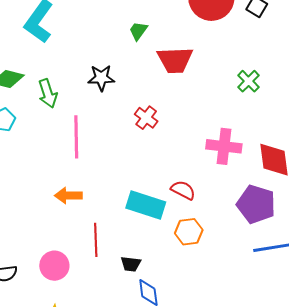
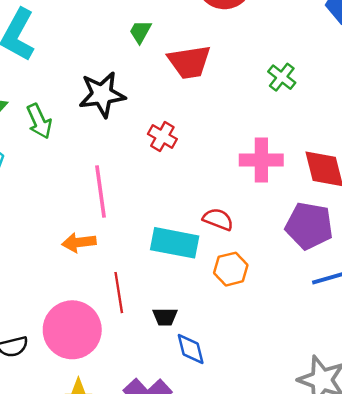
black star: (101, 78) -> (102, 94), size x1.4
pink line: (76, 137) -> (101, 191), moved
pink circle: (54, 266) -> (72, 330), size x1.6

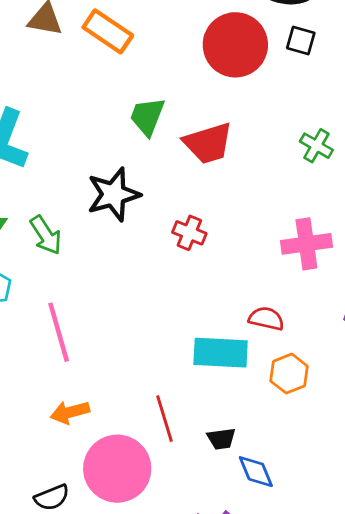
green trapezoid: (140, 32) -> (147, 117), size x1.4
pink line: (101, 191) -> (59, 332), moved
orange arrow: (79, 242) -> (70, 412), moved

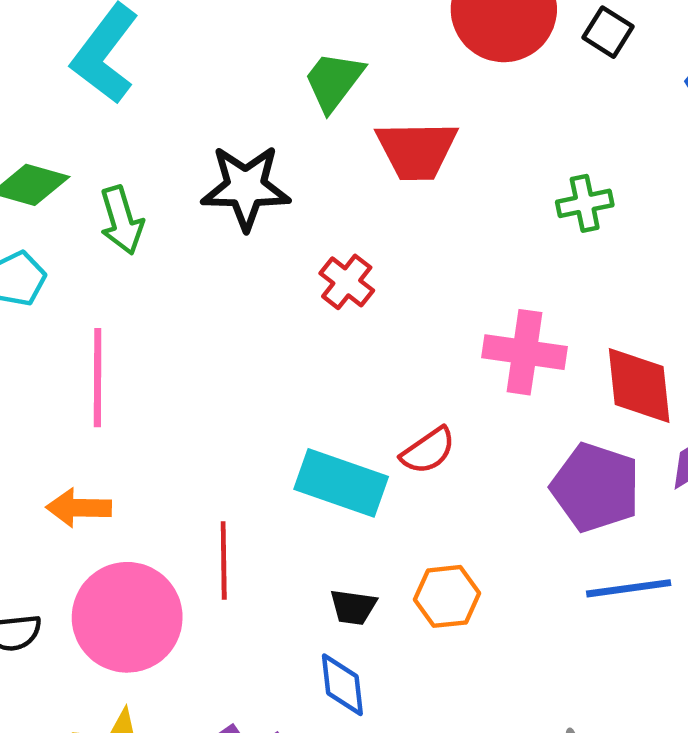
green cross: (316, 146) -> (585, 203), turned 32
red semicircle: (266, 319) -> (428, 451), turned 116
orange hexagon: (289, 374) -> (447, 596), moved
black trapezoid: (221, 439) -> (353, 607), moved

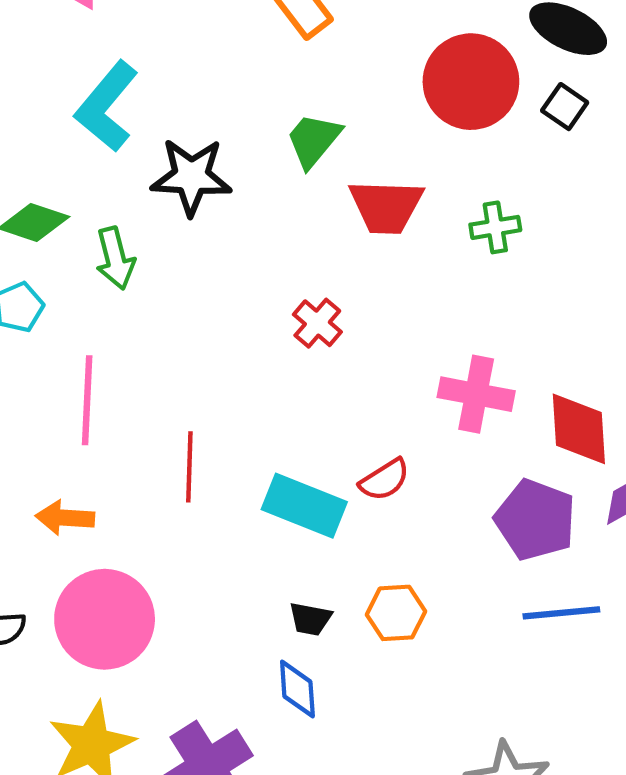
black star: (246, 187) -> (191, 177), moved
green cross: (585, 203) -> (495, 227), moved
red line: (224, 561) -> (189, 467), moved

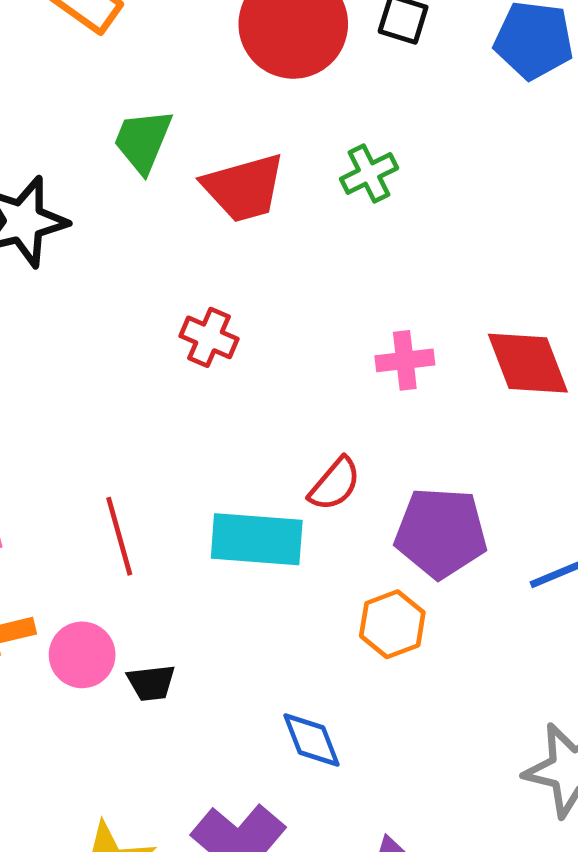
pink cross: (476, 394) -> (405, 360), size x0.7
purple pentagon: (535, 520) -> (441, 533), moved
pink circle: (105, 619) -> (82, 655), moved, size x0.6
black trapezoid: (310, 619) -> (151, 683), moved

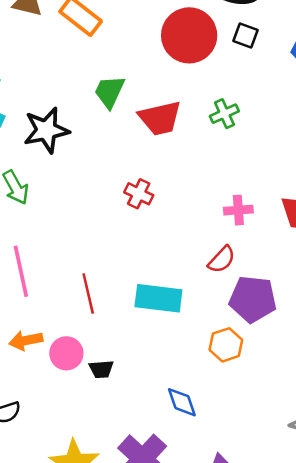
red semicircle: (335, 484) -> (222, 260), moved

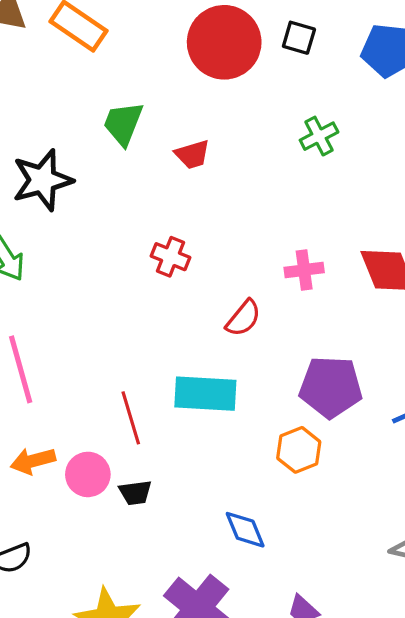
green cross: (224, 114) -> (319, 136), moved
red trapezoid: (160, 118) -> (192, 154), size x0.6
red semicircle: (222, 260) -> (243, 318), moved
red line: (88, 293) -> (131, 418), moved

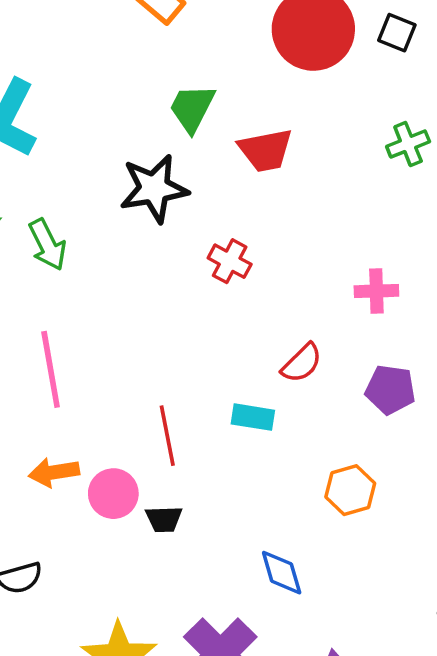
red trapezoid: (192, 154) -> (265, 150), size x1.4
black star: (42, 180) -> (154, 189), moved
red semicircle: (243, 318) -> (302, 363), moved
purple pentagon: (331, 387) -> (390, 390), moved, size x0.7
cyan rectangle: (205, 394) -> (253, 417), size x0.6

